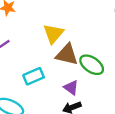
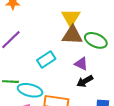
yellow triangle: (53, 34) -> (71, 17), moved

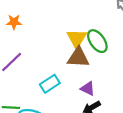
green ellipse: (96, 40) -> (97, 41), moved, turned 30

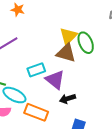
purple triangle: (88, 89) -> (55, 80), moved, size x1.5

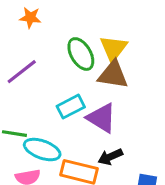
green ellipse: (86, 43) -> (81, 54), moved
black arrow: (67, 99) -> (110, 157), moved

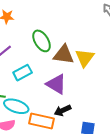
yellow triangle: (114, 48) -> (85, 58), moved
cyan rectangle: (71, 107) -> (23, 73), moved

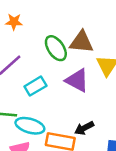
brown triangle: (64, 55) -> (81, 42), moved
purple triangle: (56, 84) -> (77, 80), moved

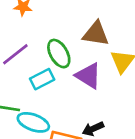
green ellipse: (56, 48) -> (59, 54), moved

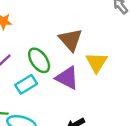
brown triangle: (96, 34) -> (71, 40), turned 45

